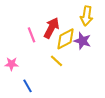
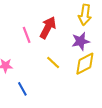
yellow diamond: (65, 39) -> (85, 64), moved
purple star: (82, 41) -> (81, 41), turned -30

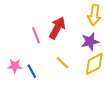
blue line: (22, 89) -> (32, 71), moved

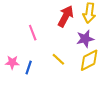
red arrow: (57, 28) -> (66, 16), moved
blue line: (32, 71) -> (29, 67), turned 48

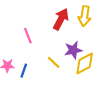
purple star: (85, 39) -> (73, 50), moved

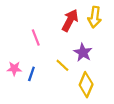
purple star: (73, 50) -> (83, 52), turned -30
yellow diamond: (85, 63) -> (86, 85), moved, turned -40

